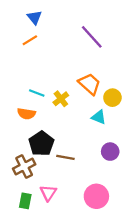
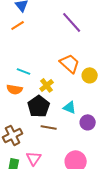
yellow cross: (61, 99) -> (47, 85), moved
cyan triangle: (99, 117) -> (70, 107), moved
black pentagon: (41, 144) -> (39, 106), moved

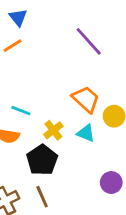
cyan triangle: (70, 107) -> (86, 133), moved
brown line: (49, 127) -> (42, 197), moved, turned 56

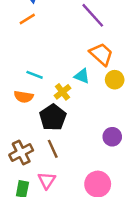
orange trapezoid: (86, 99) -> (101, 54), moved
cyan triangle: (86, 133) -> (82, 76), moved

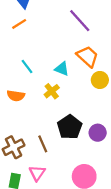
cyan line: (35, 75) -> (27, 67), moved, turned 32
cyan triangle: (82, 76) -> (62, 69), moved
black pentagon: (53, 117) -> (70, 127), moved

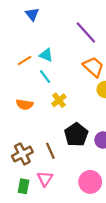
orange line: (19, 24) -> (25, 60), moved
cyan line: (27, 67) -> (45, 77), moved
cyan triangle: (62, 69) -> (46, 55), moved

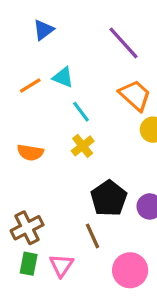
blue triangle: (32, 14) -> (43, 30), moved, turned 32
cyan line: (45, 77) -> (81, 112), moved
brown line: (50, 151) -> (92, 236), moved
green rectangle: (23, 186) -> (29, 264), moved

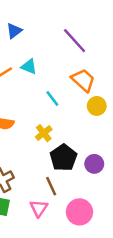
cyan line: (81, 112) -> (52, 99), moved
yellow cross: (83, 146) -> (44, 133), moved
pink triangle: (61, 265) -> (39, 208), moved

